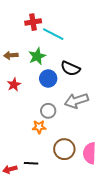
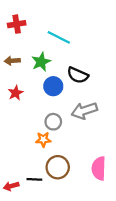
red cross: (33, 22) -> (17, 24), moved
brown circle: (64, 149) -> (58, 167), moved

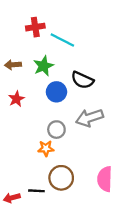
red cross: (17, 24) -> (35, 27), moved

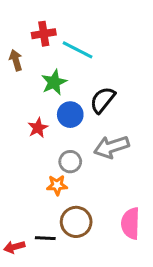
brown arrow: (13, 65) -> (16, 60), moved, turned 77
black semicircle: (82, 80) -> (103, 100), turned 105
red star: (16, 99) -> (38, 128), moved

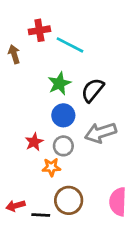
green star: (54, 82) -> (59, 83), moved
blue circle: (70, 115) -> (63, 115), moved
red star: (38, 128) -> (34, 142), moved
red arrow: (14, 247) -> (16, 206), moved

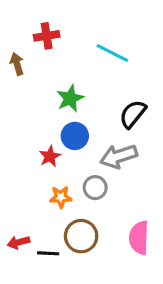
cyan line: (70, 45) -> (112, 53), moved
black semicircle: (93, 90) -> (133, 114), moved
red star: (34, 142) -> (50, 156), moved
gray circle: (63, 146) -> (95, 188), moved

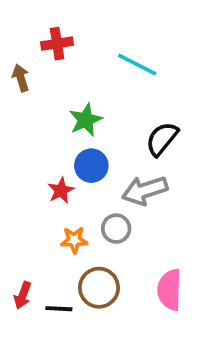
red arrow: (18, 242) -> (23, 295), turned -55

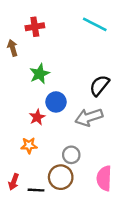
cyan line: (137, 65) -> (95, 24), moved
green star: (86, 120) -> (40, 74), moved
gray circle: (116, 229) -> (71, 155), moved
orange star: (74, 240) -> (29, 145), moved

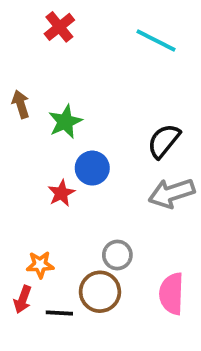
red cross: (35, 27) -> (59, 27), moved, turned -30
brown arrow: (13, 48) -> (21, 104), moved
gray arrow: (89, 117) -> (171, 193), moved
orange star: (29, 145) -> (40, 265), moved

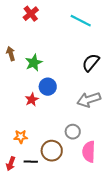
black semicircle: (164, 141) -> (91, 63), moved
gray circle: (117, 255) -> (73, 132), moved
red arrow: (23, 299) -> (11, 164), moved

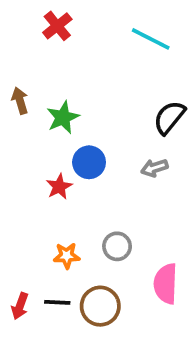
gray arrow: (89, 100) -> (154, 168), moved, size x0.6
gray circle: (73, 132) -> (117, 246), moved
orange star: (21, 137) -> (67, 256), moved
brown circle: (52, 151) -> (100, 306), moved

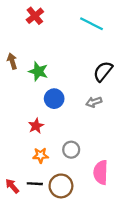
green star: (63, 117) -> (38, 71), turned -30
red star: (59, 187) -> (36, 126), moved
red arrow: (20, 306) -> (12, 186), turned 119

